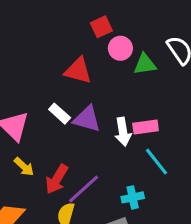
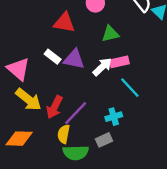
green triangle: (145, 64) -> (110, 34), moved
white arrow: (123, 132) -> (102, 67), turned -120
yellow arrow: (24, 167) -> (29, 100), size x1.6

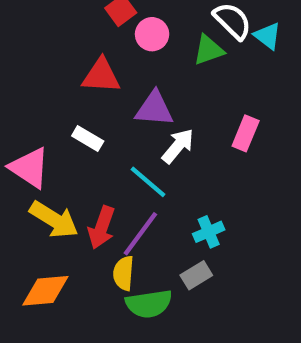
green triangle: (110, 34) -> (209, 50), moved
purple triangle: (74, 59) -> (154, 109), moved
pink rectangle: (119, 62) -> (246, 133), moved, turned -48
cyan line: (130, 88) -> (148, 182), moved

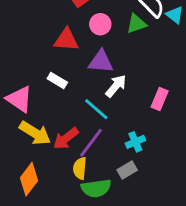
pink circle: (152, 34) -> (100, 24), moved
pink rectangle: (246, 133) -> (160, 99), moved
red arrow: (102, 227) -> (66, 138), turned 32
orange diamond: (45, 291) -> (29, 179), turned -48

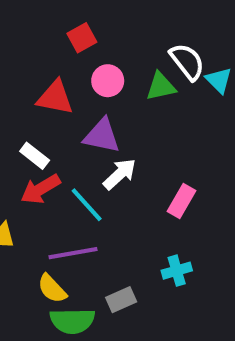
red arrow: (66, 138) -> (40, 189), moved
cyan cross: (135, 142) -> (177, 271), moved
purple line: (91, 143) -> (73, 253), turned 36
yellow semicircle: (80, 168) -> (52, 289), turned -55

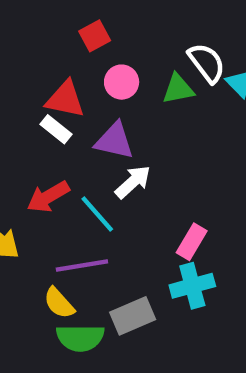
white rectangle: (35, 156) -> (56, 129), moved
pink rectangle: (182, 201) -> (192, 242), moved
cyan cross: (177, 271) -> (192, 286), size x1.4
gray rectangle: (121, 300) -> (133, 316), size x1.4

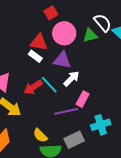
pink circle: (122, 82) -> (64, 33), size x1.5
cyan line: (97, 214) -> (49, 85), moved
pink rectangle: (192, 242) -> (83, 99), moved
purple line: (82, 265) -> (66, 111), moved

